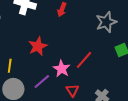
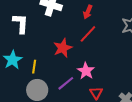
red line: (84, 60) -> (88, 34), moved

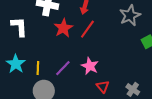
red star: (63, 48) -> (63, 28), moved
purple line: (66, 83) -> (63, 68), moved

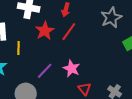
yellow line: (38, 68) -> (19, 48), moved

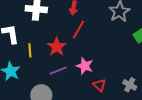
red star: (45, 31) -> (57, 47), moved
purple line: (45, 71) -> (58, 71), turned 30

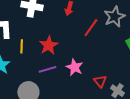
red line: (79, 29) -> (91, 28), moved
red triangle: (99, 85) -> (100, 81), moved

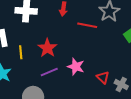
red line: (91, 28) -> (87, 25), turned 72

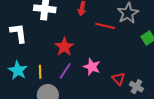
yellow line: (21, 52) -> (40, 72), moved
purple line: (49, 72) -> (65, 71), turned -36

